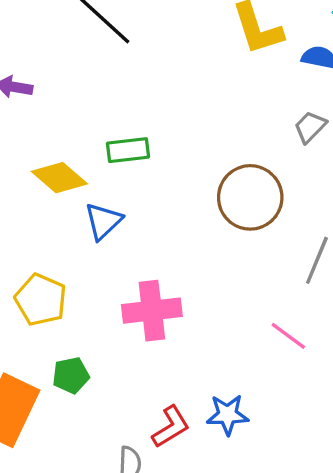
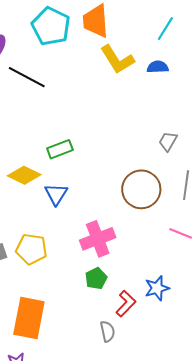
gray trapezoid: (310, 127) -> (168, 141), moved
brown circle: (250, 197) -> (141, 189), moved
green pentagon: (71, 375) -> (96, 278), moved

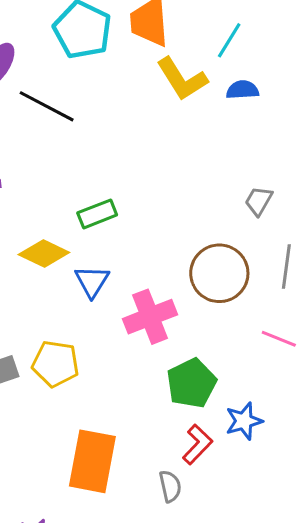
cyan line: (165, 29) -> (229, 40), moved
pink cross: (98, 239) -> (150, 317), moved
green pentagon: (96, 278) -> (191, 383), moved, size x1.5
orange rectangle: (29, 318) -> (92, 461), moved

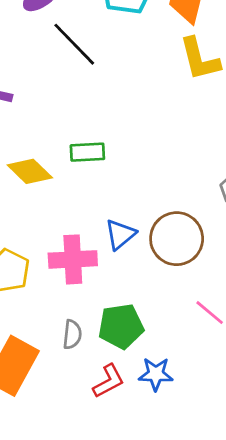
blue triangle: (92, 281) -> (120, 234), moved
pink cross: (150, 317) -> (73, 259), moved
gray semicircle: (170, 486) -> (72, 334), moved

